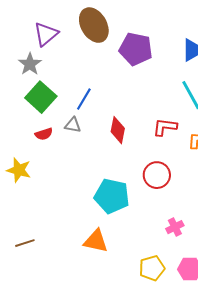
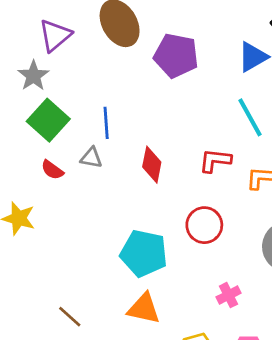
blue line: (84, 99) -> (106, 123), turned -35
red semicircle: (44, 134) -> (52, 170), turned 54
orange triangle: (96, 241) -> (144, 309), moved
brown line: (25, 243) -> (70, 317), moved, turned 60

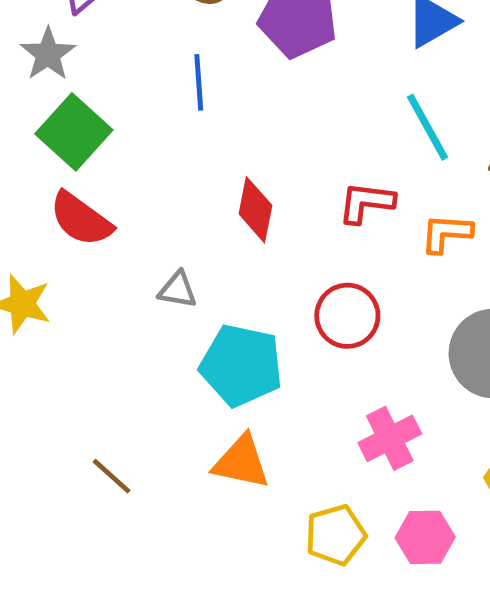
blue line: (106, 123) -> (199, 82), moved
gray triangle: (91, 158) -> (178, 290), moved
red semicircle: (52, 170) -> (81, 219), size x1.6
pink cross: (229, 295) -> (390, 438), size x1.4

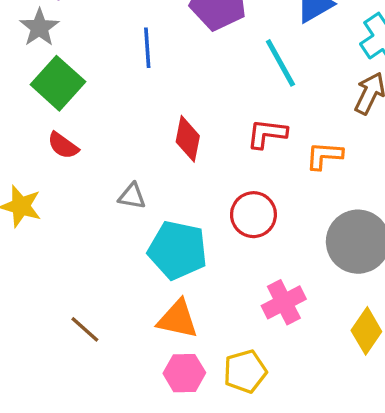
cyan line: (427, 127) -> (280, 63), moved
red semicircle: (81, 219) -> (63, 146), size x0.7
pink hexagon: (425, 537) -> (184, 373), moved

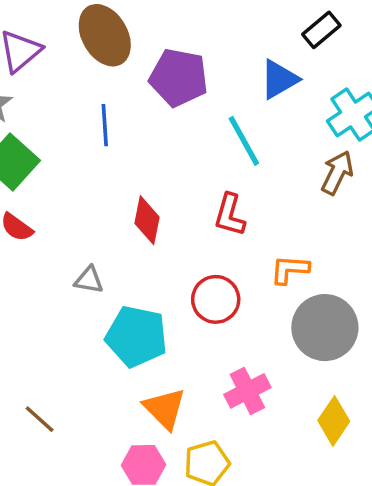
red L-shape: (267, 134) -> (230, 215), turned -81
orange L-shape: (324, 156) -> (290, 269), moved
orange triangle: (178, 319) -> (165, 409), moved, turned 33

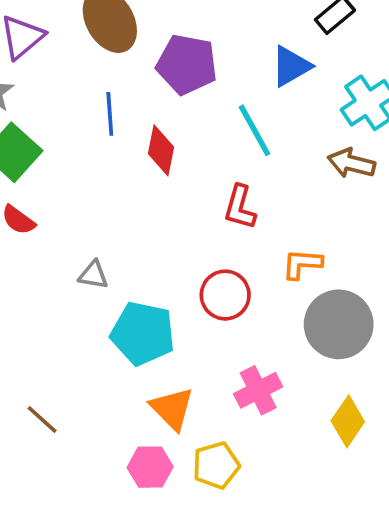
brown arrow: (337, 173) -> (351, 163), turned -102
red diamond: (147, 220) -> (161, 150), moved

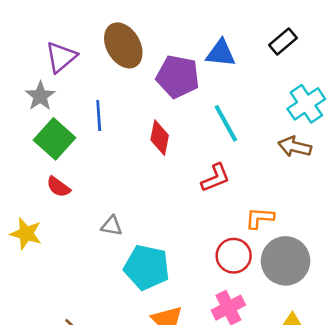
blue triangle: (291, 66) -> (221, 53), moved, turned 36
blue line: (110, 114) -> (99, 116), moved
red L-shape: (240, 207) -> (215, 178), turned -128
red circle: (225, 295) -> (234, 256), moved

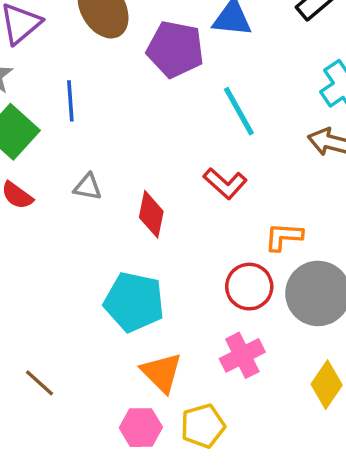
red diamond: (160, 138) -> (151, 214), moved
red L-shape: (215, 178) -> (225, 183), turned 64
gray triangle: (112, 226) -> (88, 187), moved

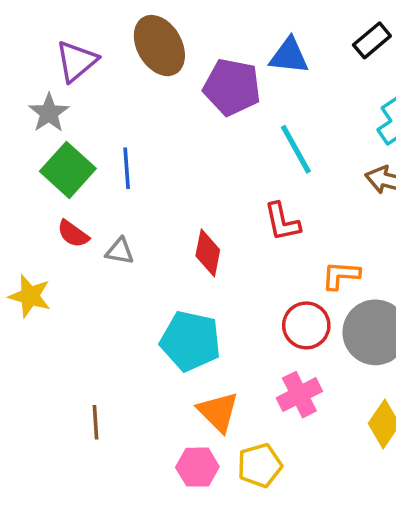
blue line: (70, 101) -> (127, 168), moved
red L-shape: (225, 183) -> (282, 222), turned 36
gray triangle: (88, 187) -> (120, 251), moved
brown line: (39, 383) -> (95, 422), turned 44

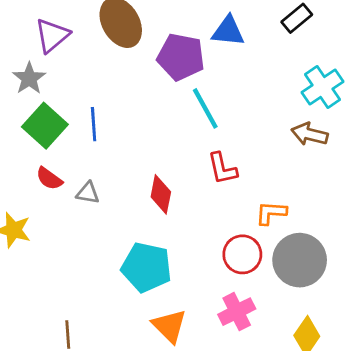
cyan line: (296, 149) -> (205, 108), moved

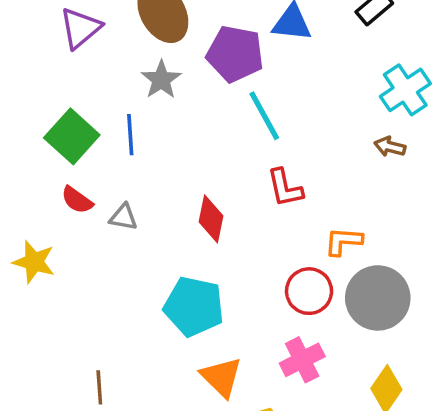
gray star: (29, 78) -> (161, 80), moved
brown arrow: (310, 134) -> (390, 147), size x0.7

